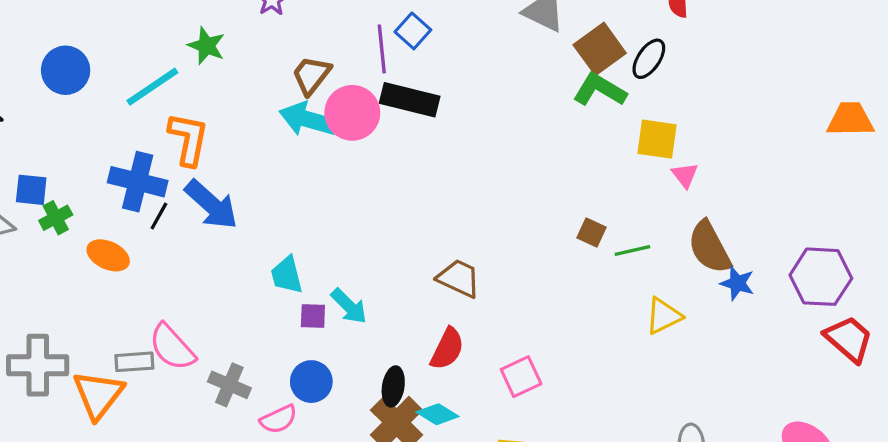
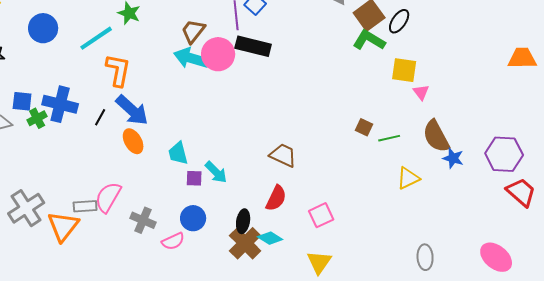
blue cross: (138, 182) -> (60, 104), moved
orange ellipse: (108, 255) -> (133, 141), moved, turned 35
pink semicircle: (172, 347) -> (108, 197), turned 72
gray cross: (38, 365) -> (26, 208), turned -33

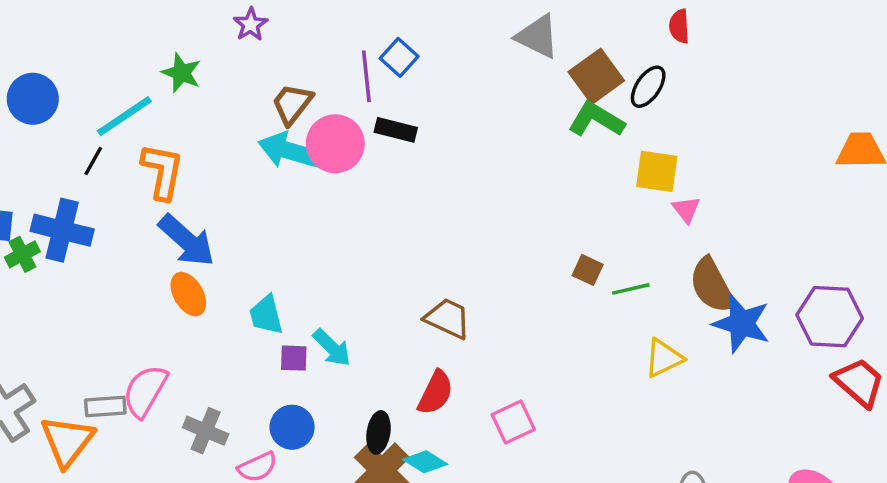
black rectangle: (253, 46) -> (396, 130), size x0.7
black line: (100, 117) -> (93, 161), moved
blue star: (453, 158) -> (741, 324), size x1.6

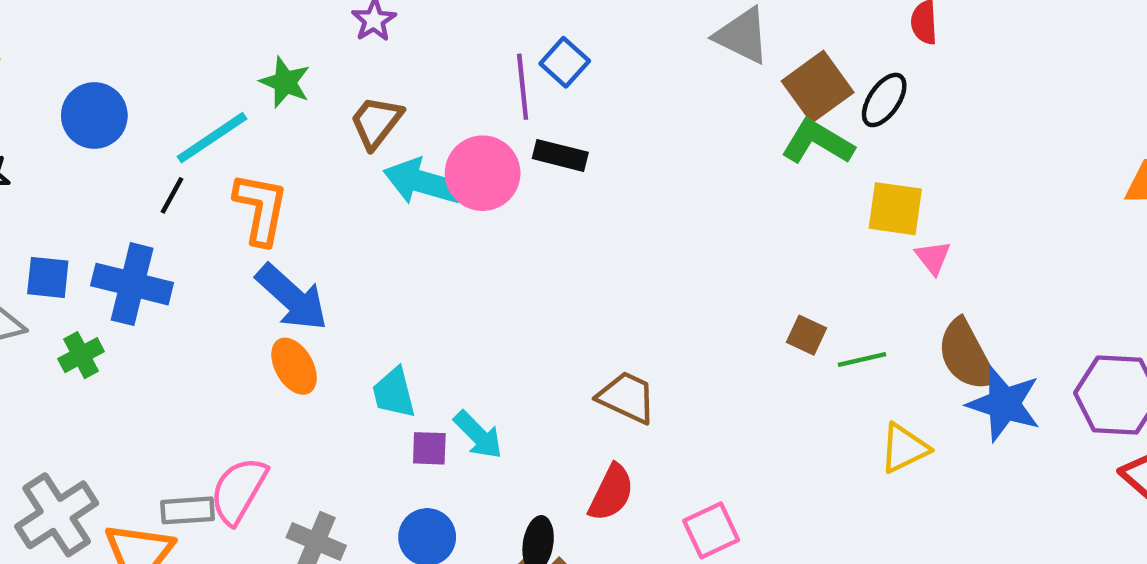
brown trapezoid: (292, 104) -> (376, 122), moved
green cross: (22, 254) -> (81, 355), moved

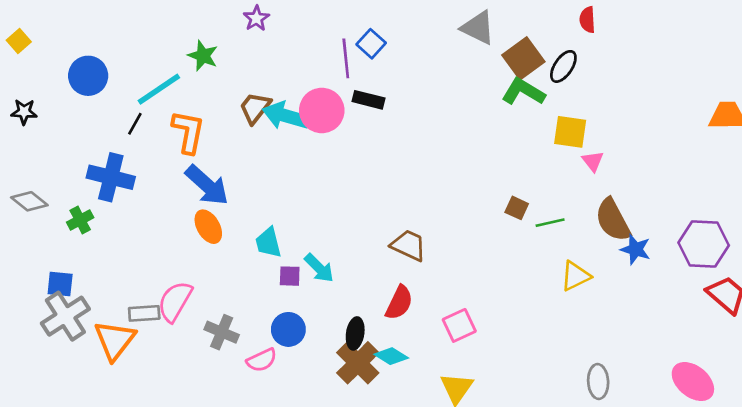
brown trapezoid: (376, 122) -> (255, 108), moved
blue square: (48, 277) -> (60, 284), moved
blue star: (1004, 404) -> (636, 249), size x0.7

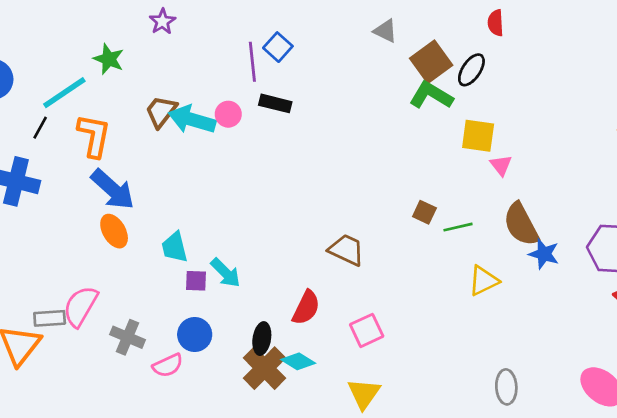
gray triangle: (478, 28) -> (385, 31), size x0.7
pink circle: (322, 110) -> (228, 114), size x0.6
brown trapezoid: (409, 245) -> (346, 250), moved

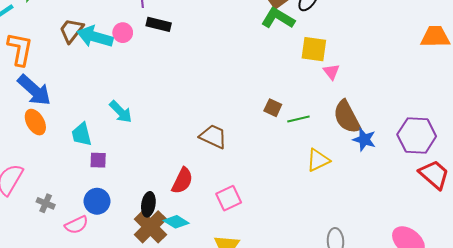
cyan arrow: (226, 273) -> (121, 112), moved
gray cross: (127, 337) -> (46, 203), size x0.7

